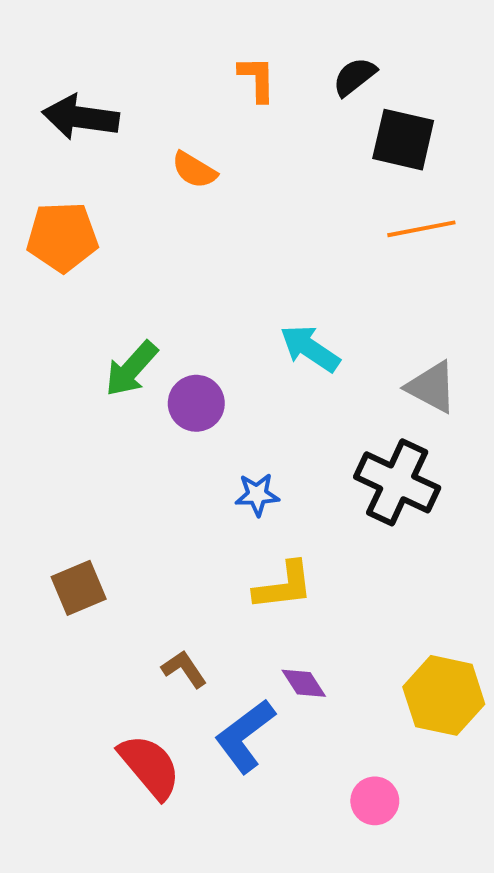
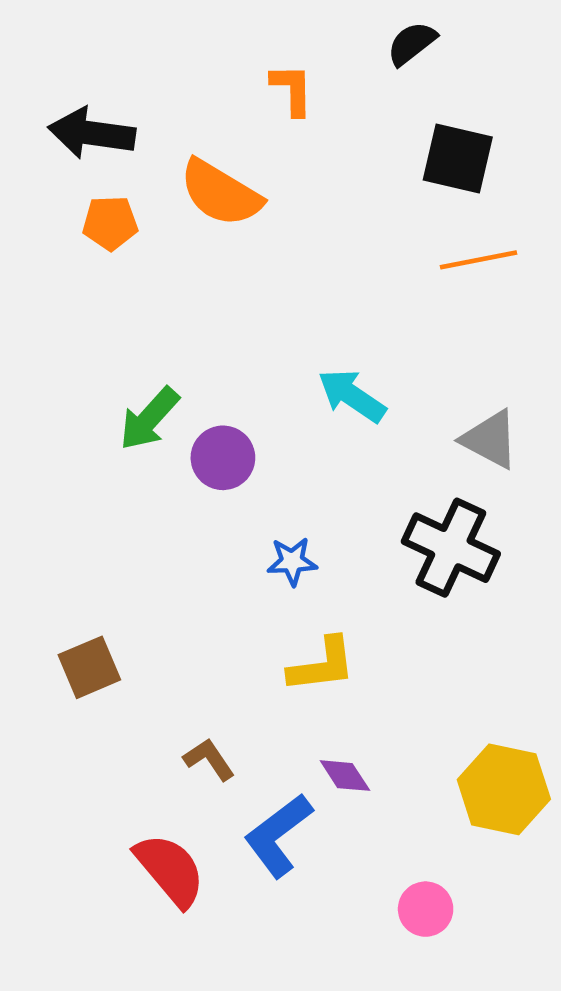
black semicircle: (355, 77) -> (412, 43), moved
orange semicircle: (194, 170) -> (221, 193), size x1.6
orange pentagon: (62, 237) -> (110, 223), moved, size x0.7

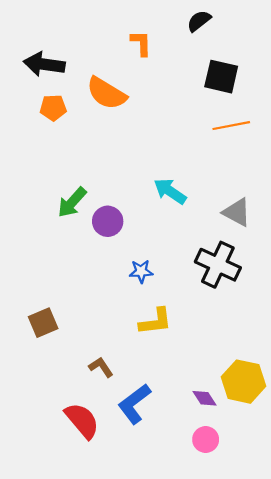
purple diamond: (345, 776) -> (205, 398), moved

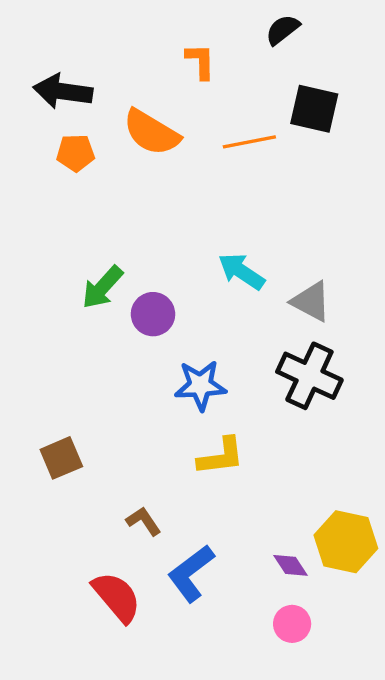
orange line: (231, 126) -> (249, 142), moved
gray triangle: (237, 212) -> (311, 301), moved
blue star: (141, 271) -> (200, 385), size x1.5

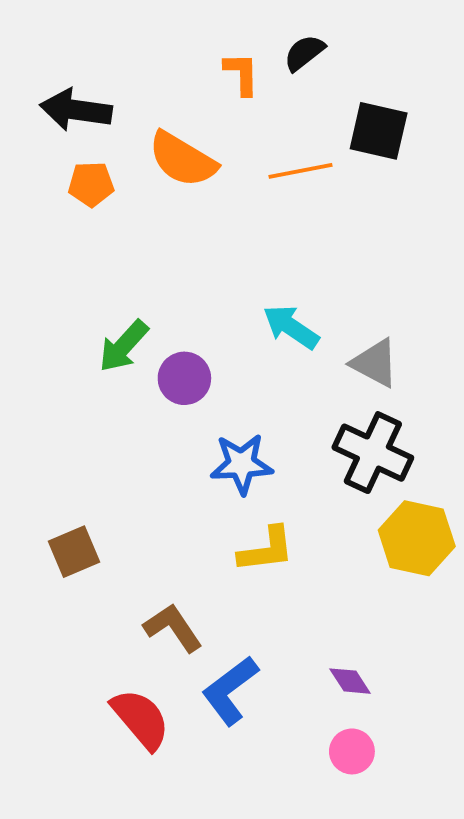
black semicircle: (283, 30) -> (304, 53), moved
brown L-shape: (144, 521) -> (173, 628), size x1.4
yellow hexagon: (346, 542) -> (417, 538), moved

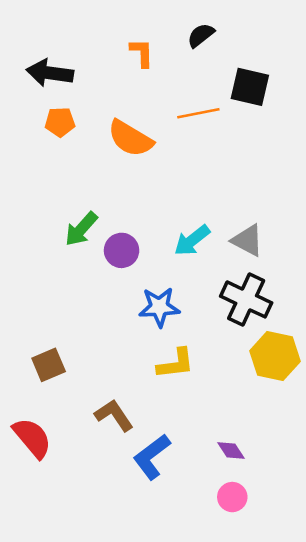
orange L-shape: (242, 74) -> (142, 53), moved
orange semicircle: (183, 159) -> (130, 138), moved
cyan arrow: (291, 327) -> (192, 240), moved, turned -72
red semicircle: (141, 719) -> (32, 438), moved

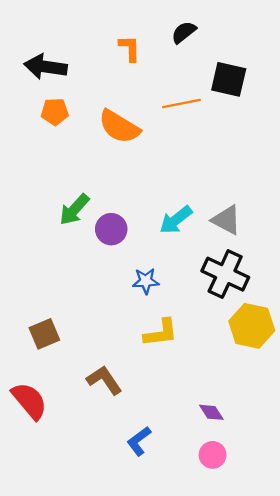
blue star: (159, 307) -> (146, 281), size x0.7
blue L-shape: (152, 457) -> (139, 441), moved, size x0.7

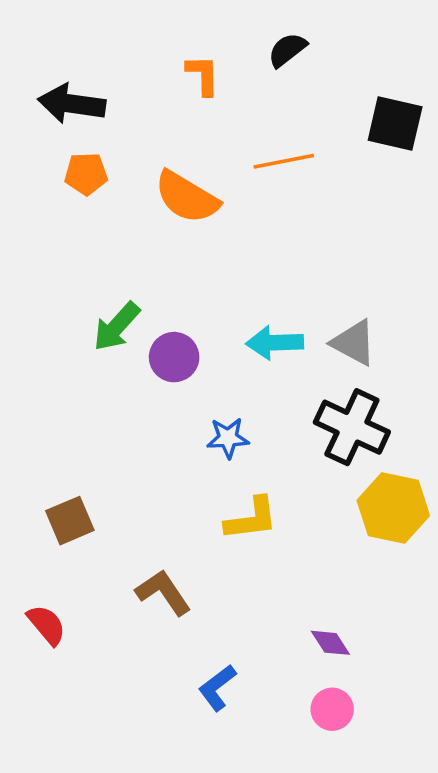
black square: (229, 79) -> (395, 124), moved
cyan arrow: (176, 220) -> (275, 343), turned 36
red semicircle: (29, 401) -> (47, 625), size x0.7

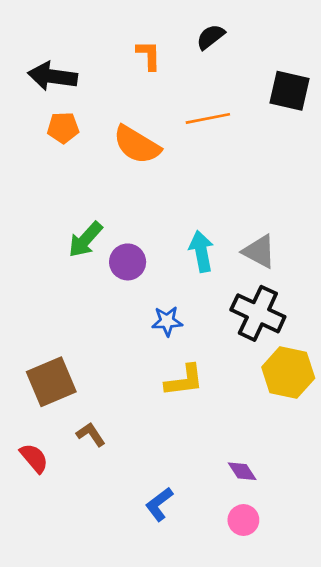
cyan arrow: (275, 343) -> (201, 251), turned 81
brown square: (70, 521) -> (51, 382), size x1.4
brown L-shape: (163, 592) -> (91, 434), moved, size x0.7

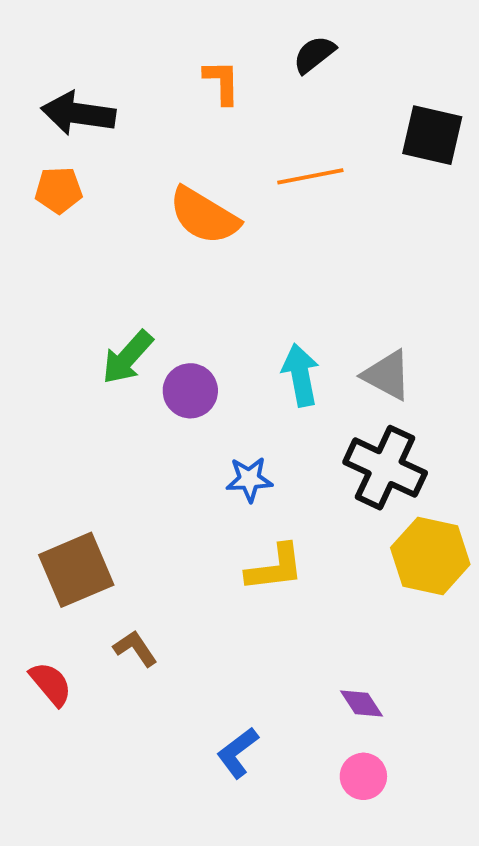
orange pentagon: (63, 128) -> (59, 190), moved

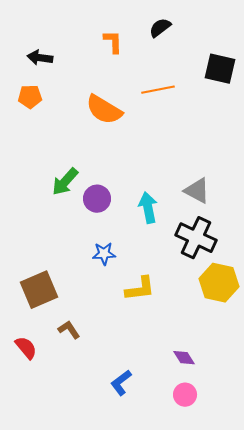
black arrow: (78, 113) -> (40, 58), size x0.7
cyan arrow: (300, 375) -> (148, 208), moved
blue star: (249, 479) -> (104, 254), moved

